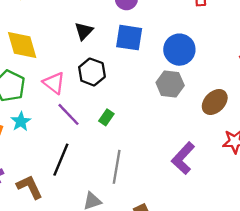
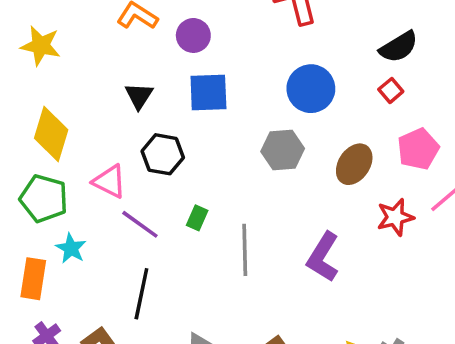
yellow diamond: (22, 45) -> (51, 134), turned 44
blue circle: (179, 50) -> (311, 89), moved
gray line: (117, 167) -> (245, 250), moved

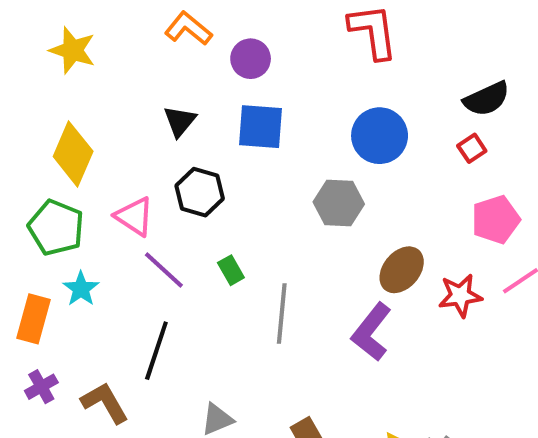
brown ellipse: (354, 164) -> (402, 270), moved
green rectangle: (197, 218) -> (231, 270), turned -60

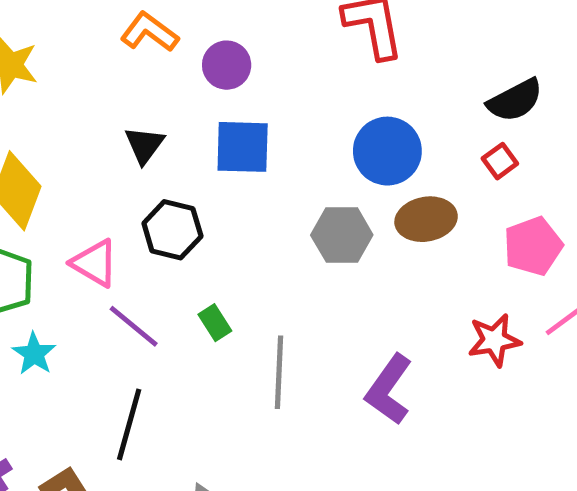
brown ellipse: (402, 270) -> (426, 219), moved, turned 42

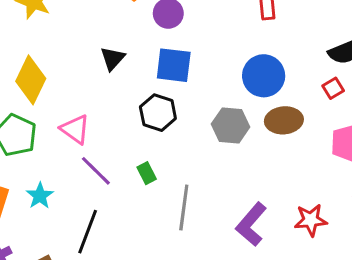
black hexagon: (172, 230) -> (158, 113), moved
red star: (494, 340) -> (311, 220), moved
cyan star: (34, 354) -> (40, 196), moved

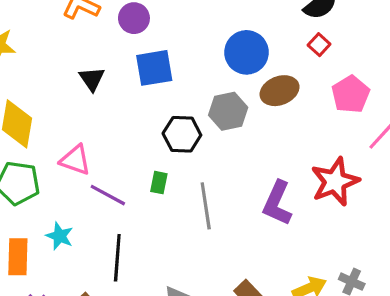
black hexagon: (158, 113) -> (182, 134), moved
green rectangle: (147, 173) -> (159, 183), turned 55
red star: (311, 220) -> (335, 182), size x1.4

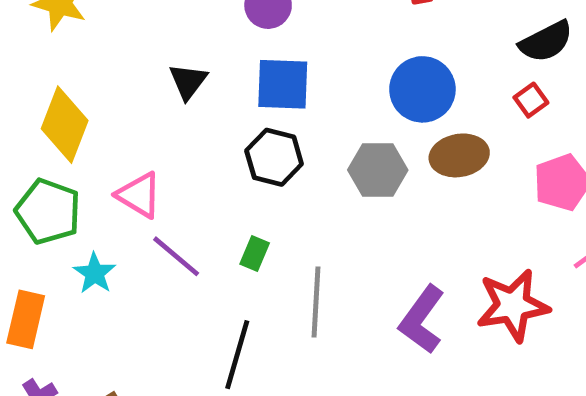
black hexagon: (182, 134) -> (274, 157), moved
cyan star: (60, 236) -> (95, 273), moved
black line: (117, 258) -> (237, 355), moved

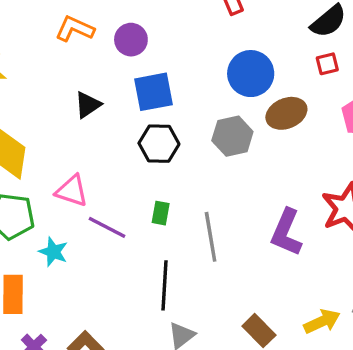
black triangle: (188, 81) -> (88, 105), turned 32
red square: (531, 100) -> (327, 64), turned 35

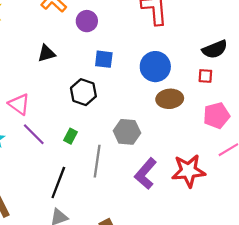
blue square: (154, 92) -> (104, 59), moved, size x0.7
gray hexagon: (232, 136) -> (127, 132), moved

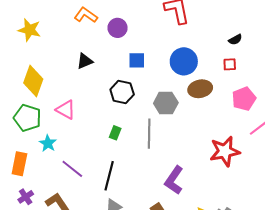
black semicircle: (215, 49) -> (235, 40), size x0.6
gray hexagon: (127, 132) -> (166, 103), moved
purple line: (34, 134) -> (72, 169), moved
gray line: (97, 161) -> (149, 134), moved
purple L-shape: (146, 174) -> (174, 180), moved

